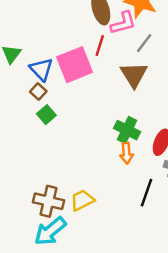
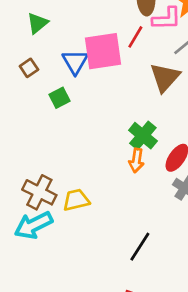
blue triangle: (41, 69) -> (75, 62), moved
brown square: (38, 91) -> (29, 68), moved
black line: (146, 193) -> (140, 247), moved

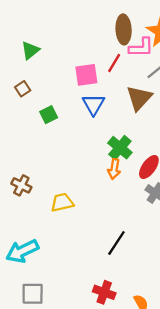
pink square: (103, 51) -> (86, 75), size x0.7
blue triangle: (75, 62) -> (93, 105), moved
brown cross: (39, 192) -> (21, 185), moved, size x0.7
cyan arrow: (33, 225) -> (22, 251), moved

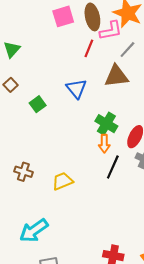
pink square: (86, 75) -> (63, 16), moved
brown triangle: (139, 98) -> (116, 76), turned 50
black line: (116, 243) -> (113, 167), moved

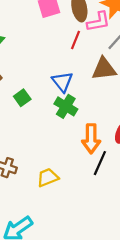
green cross: (106, 124) -> (66, 106), moved
orange arrow: (104, 143) -> (91, 139), size x1.5

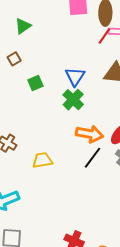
red line: (76, 40) -> (104, 36), moved
orange arrow: (91, 139) -> (90, 134), turned -92

